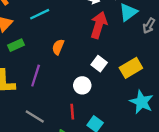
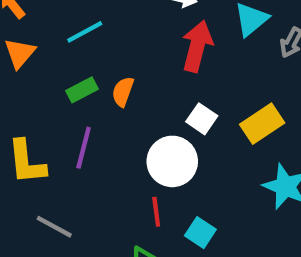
green rectangle: (16, 45) -> (82, 90), moved
white circle: (82, 85) -> (172, 161), size x1.5
gray line: (35, 116) -> (54, 227), moved

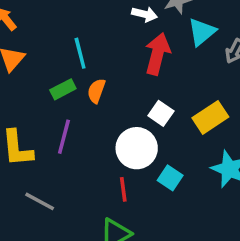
cyan line: (85, 32) -> (80, 53), moved, turned -76
cyan square: (200, 233) -> (170, 178), moved

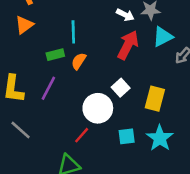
yellow rectangle: (210, 117) -> (155, 99), turned -55
cyan square: (170, 178) -> (127, 136), moved, turned 36
red line: (123, 189) -> (82, 135), turned 36

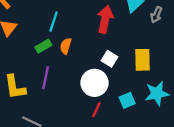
cyan line: (73, 32) -> (54, 22), turned 36
red line: (82, 135) -> (96, 110), moved
cyan star: (160, 138) -> (157, 93), turned -30

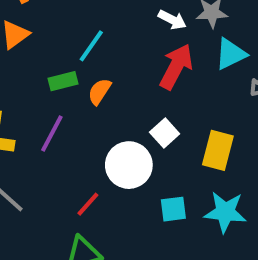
red line: (96, 110) -> (88, 204), moved

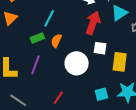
white square: (165, 133) -> (100, 48), moved, turned -32
white circle: (129, 165) -> (77, 63), moved

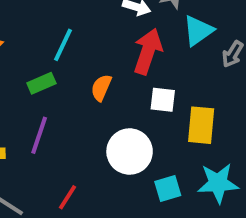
orange semicircle: (56, 41) -> (101, 88), moved
white circle: (77, 63) -> (130, 152), moved
red line: (58, 98) -> (67, 197), moved

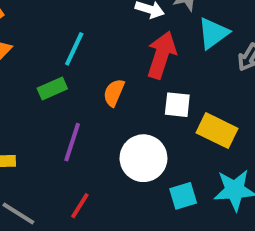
yellow rectangle: (201, 125) -> (217, 131), turned -69
purple line: (39, 135) -> (72, 142), moved

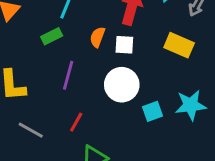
white square: (177, 105) -> (124, 45), moved
yellow rectangle: (217, 131) -> (179, 45), moved

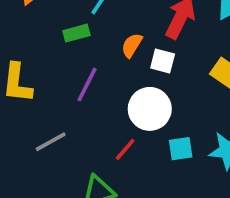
red line: (76, 122) -> (125, 149), moved
gray line: (31, 130) -> (51, 142), moved, turned -70

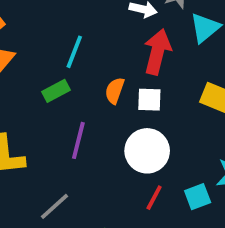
red line: (125, 149) -> (154, 198), moved
cyan square: (181, 149) -> (198, 197), moved

